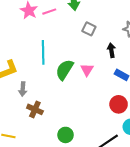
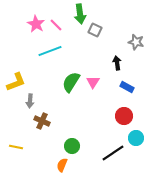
pink line: (49, 12) -> (56, 25), turned 64
gray square: (89, 29) -> (95, 30), moved
cyan line: (43, 52) -> (50, 51), moved, turned 70

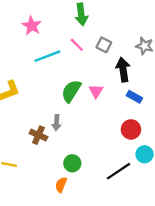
pink line: (56, 25) -> (77, 45), moved
gray square: (95, 30) -> (104, 45), moved
black arrow: (117, 63) -> (123, 70), size x1.5
gray arrow: (30, 101) -> (57, 123), moved

